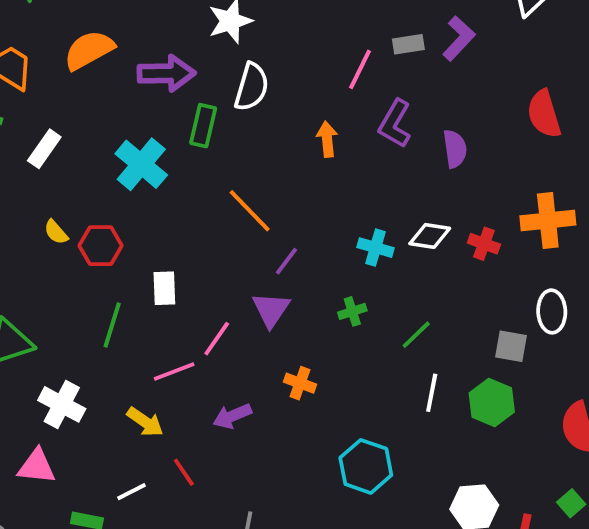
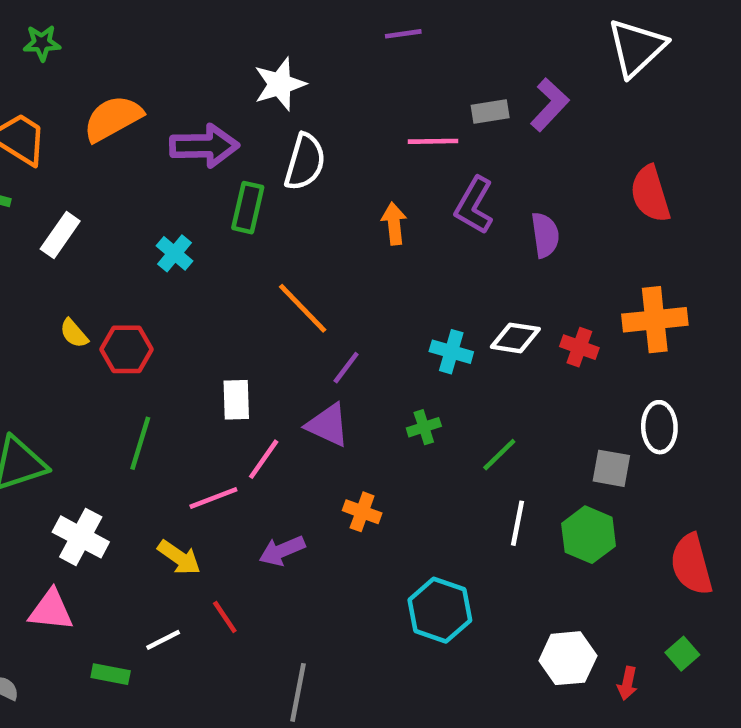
pink line: (360, 69) -> (433, 141), turned 63
cyan cross: (141, 164) -> (175, 253), size x0.6
white rectangle: (164, 288) -> (236, 400), moved
purple triangle: (271, 310) -> (328, 425), turned -39

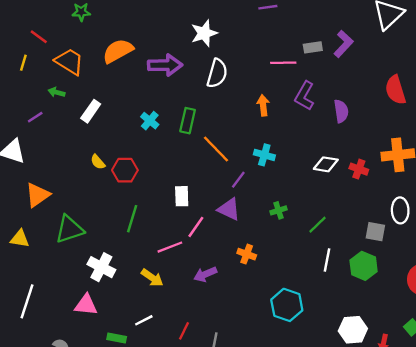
green rectangle: (248, 208) -> (188, 121), moved
cyan cross: (451, 352) -> (264, 155), moved
red line: (225, 617) -> (184, 331), moved, turned 60

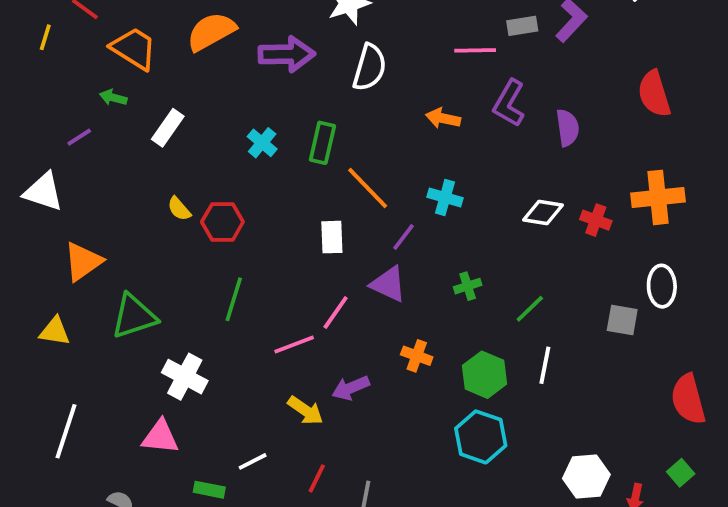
yellow line: (23, 63) -> (45, 37), moved
orange arrow: (263, 105) -> (443, 118), turned -72
white rectangle: (182, 196) -> (332, 237), moved
green hexagon: (364, 266) -> (485, 375), moved
yellow arrow: (152, 278) -> (305, 411), moved

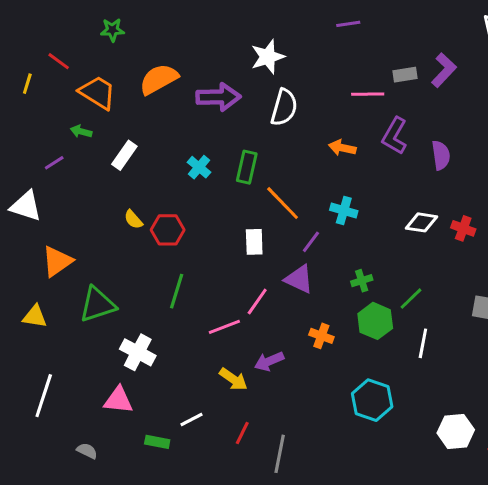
green hexagon: (485, 375) -> (375, 321), moved

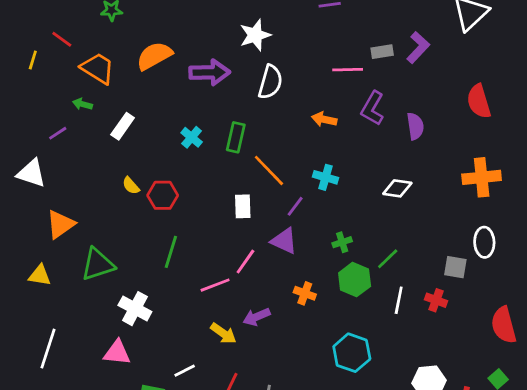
red cross: (463, 228) -> (436, 300), moved

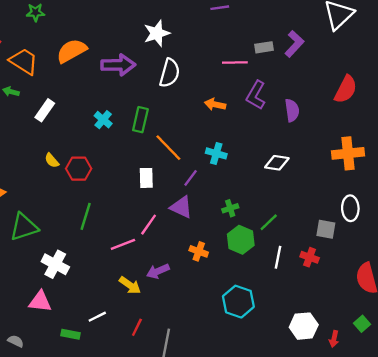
red semicircle: (479, 101) -> (346, 89), turned -136

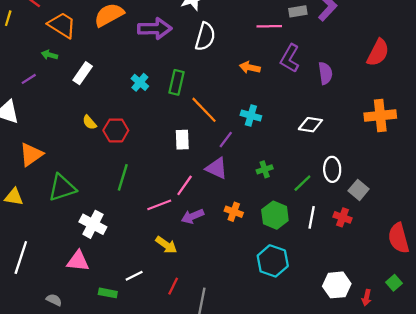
white ellipse: (350, 208) -> (332, 169), moved
gray square: (326, 229) -> (359, 190), turned 30
green hexagon: (241, 240) -> (275, 215), moved
purple arrow: (158, 271) -> (193, 216), moved

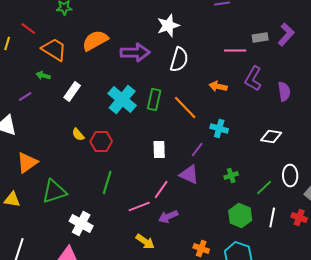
cyan cross: (140, 82) -> (122, 100), size x1.8
orange line: (204, 110) -> (185, 108), moved
orange cross: (234, 212) -> (201, 248), moved

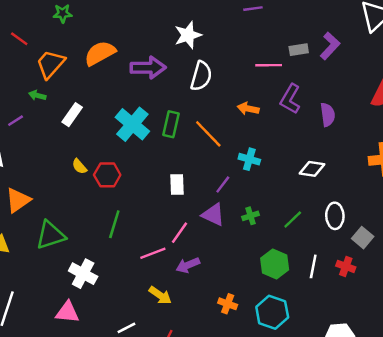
orange trapezoid: (54, 50) -> (51, 64), turned -80
green cross: (231, 176) -> (251, 216), moved
green line: (264, 188) -> (293, 219), moved

